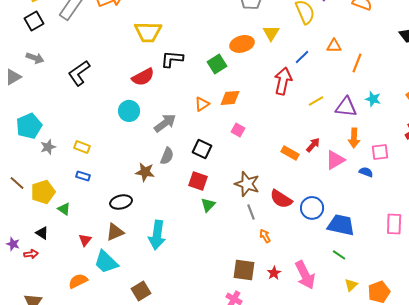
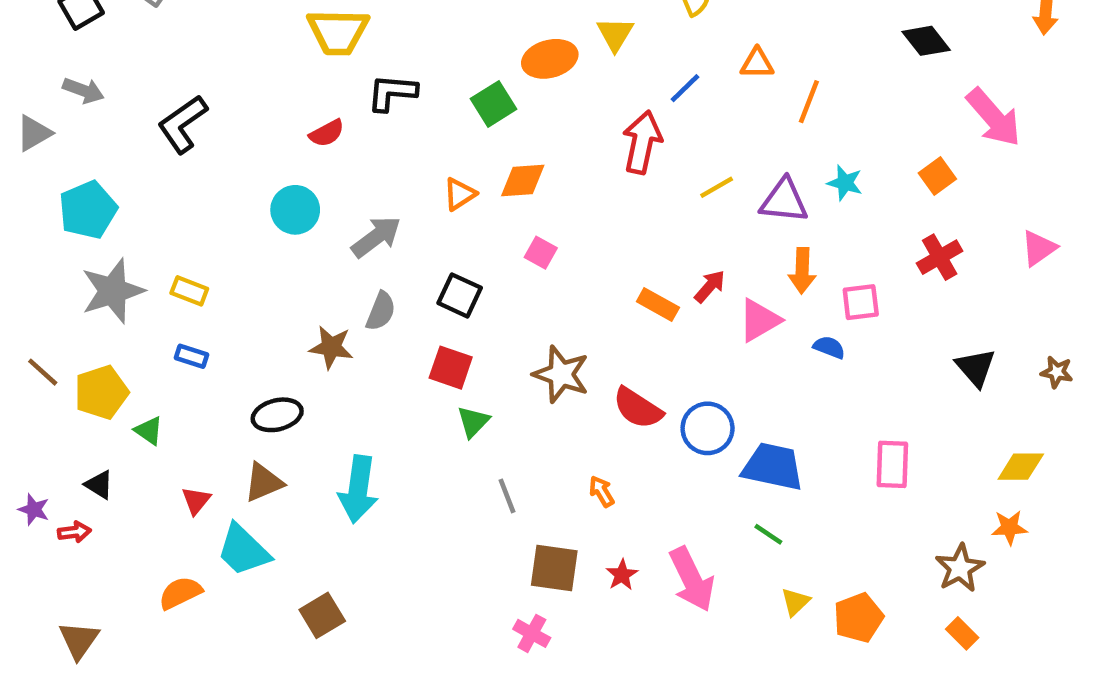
red semicircle: (143, 77) -> (327, 133), size x0.7
cyan pentagon: (29, 126) -> (88, 210), moved
gray star: (48, 147) -> (113, 291), size x1.8
gray line: (251, 212) -> (507, 496), moved

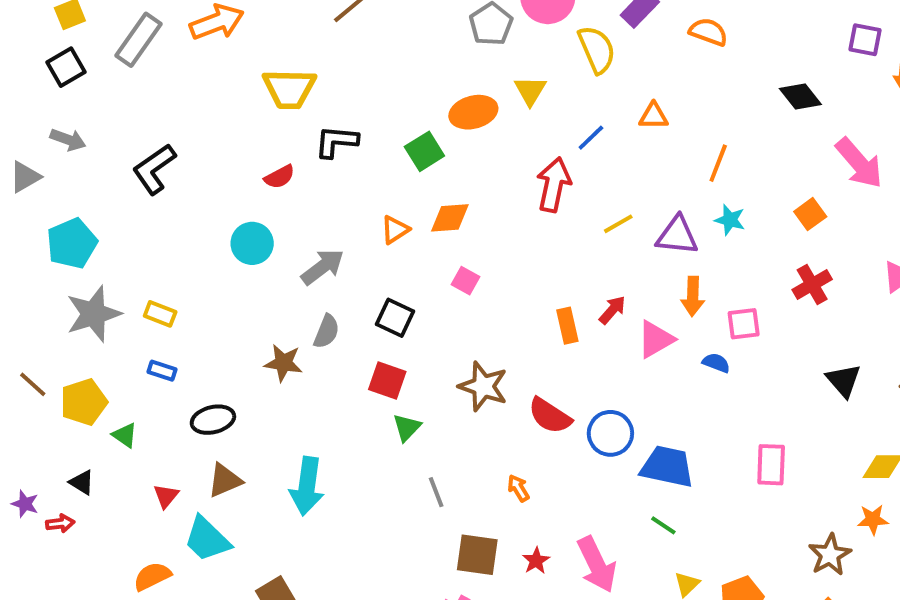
orange line: (809, 102) -> (718, 163), moved
orange rectangle: (658, 304) -> (567, 326), turned 48
black ellipse: (277, 415) -> (213, 420), moved

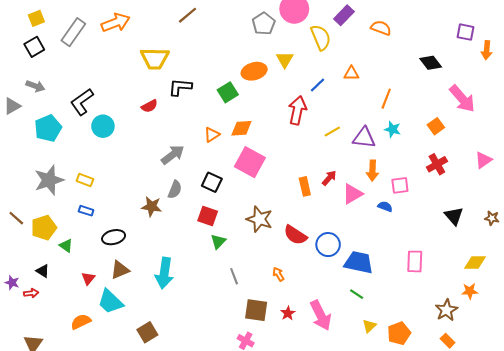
cyan pentagon: (72, 243) -> (48, 128), moved
cyan circle: (252, 243) -> (103, 126), moved
pink square: (466, 281) -> (250, 162), size x2.0

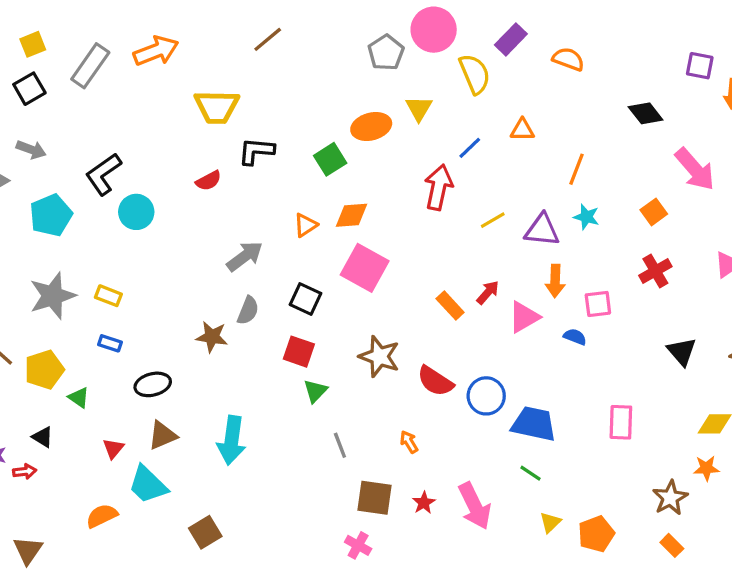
orange rectangle: (305, 186) -> (450, 306), turned -30

